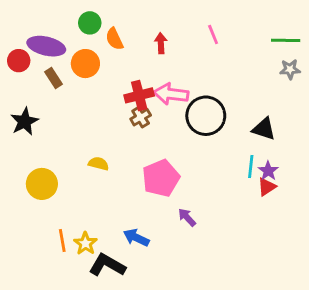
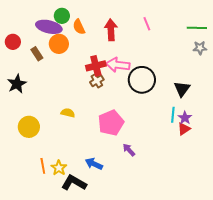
red arrow: (161, 43) -> (111, 30), size x1.5
purple ellipse: (46, 46) -> (49, 27), moved
black triangle: (264, 129) -> (182, 89), turned 48

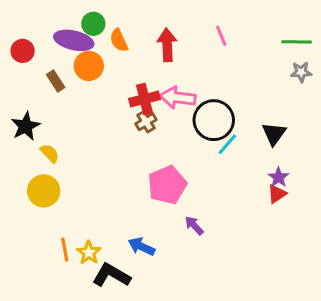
red circle: (13, 42) -> (23, 51), moved
yellow semicircle: (68, 113) -> (50, 153), moved, turned 32
cyan line: (173, 115) -> (227, 144), moved, turned 35

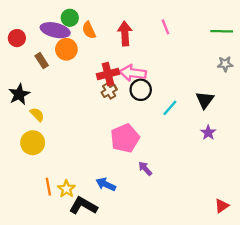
gray star: (301, 72) -> (225, 64), moved
black circle: (214, 120) -> (141, 90), moved, size x0.7
red triangle: (277, 194) -> (222, 206), moved

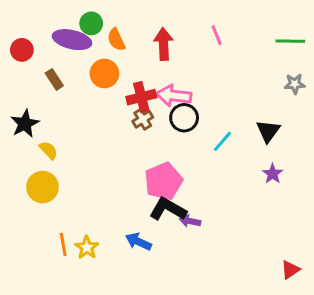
orange circle: (66, 49) -> (104, 74), moved
purple arrow: (145, 169) -> (190, 221), turned -35
black L-shape: (83, 206) -> (168, 209), moved

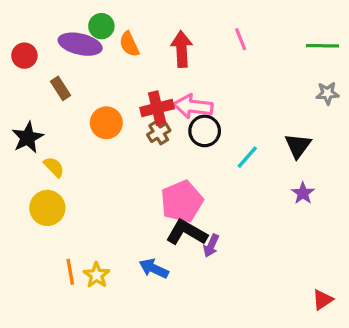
orange circle: (104, 74) -> (106, 123), moved
purple arrow: (190, 221) -> (211, 246), turned -78

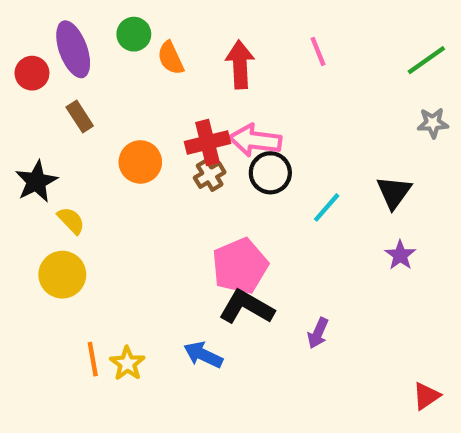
purple ellipse: (80, 44) -> (73, 49), moved, turned 57
green line: (323, 46) -> (426, 60), turned -36
purple arrow: (211, 246) -> (318, 333), moved

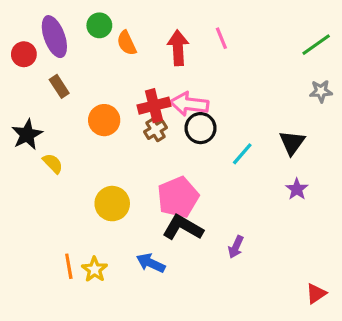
pink line: (318, 51) -> (221, 38), moved
yellow circle: (62, 275) -> (112, 204), moved

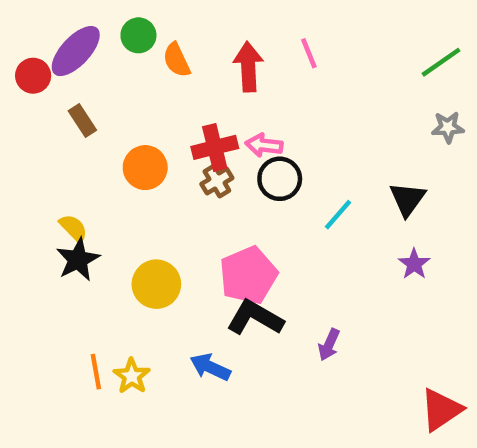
purple ellipse: (54, 37) -> (76, 51), turned 63
pink arrow: (189, 104) -> (264, 145), size x0.7
black star: (27, 135) -> (78, 259), moved
red triangle: (316, 294) -> (441, 410), size x1.5

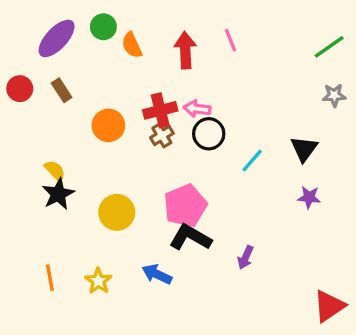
red circle: (33, 76) -> (20, 89), moved
purple star: (414, 264) -> (309, 197), turned -30
orange line: (96, 372) -> (50, 278), moved

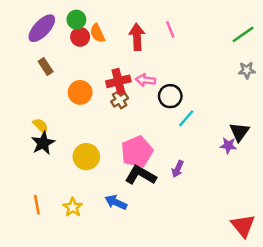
red circle: (20, 89) -> (80, 37), moved
black circle: (209, 134) -> (170, 96), moved
black triangle: (304, 149) -> (239, 132), moved
purple arrow: (246, 258) -> (178, 169), moved
red triangle: (329, 306) -> (243, 226), turned -35

